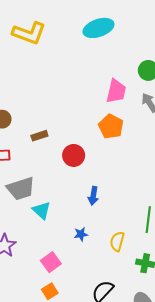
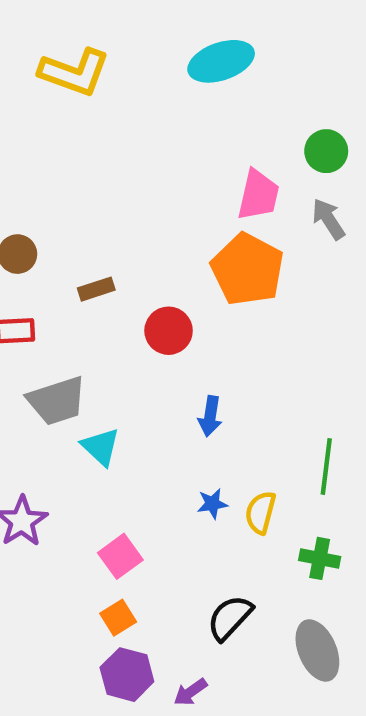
orange pentagon: (111, 126) -> (247, 269), size x1.4
blue star: (81, 234) -> (212, 504), moved

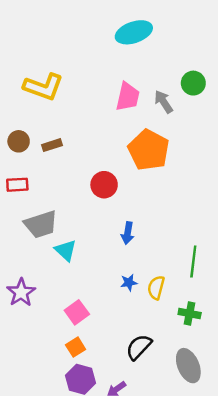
yellow L-shape: (74, 72) -> (43, 87), moved
pink trapezoid: (258, 195) -> (128, 97), moved
gray arrow: (328, 219) -> (164, 102), moved
brown rectangle: (96, 289) -> (52, 145), moved

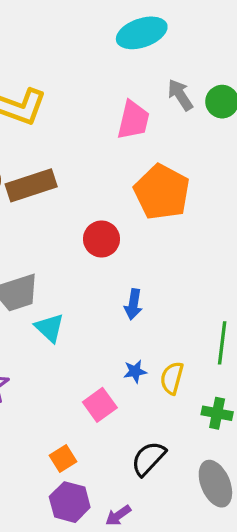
gray arrow: (164, 102) -> (180, 95), moved
brown rectangle: (52, 145) -> (31, 185), size x1.8
pink square: (77, 312) -> (100, 405), moved

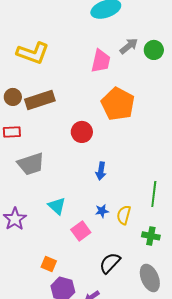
gray arrow: (180, 95) -> (129, 46), turned 84
cyan triangle: (50, 328) -> (57, 206), moved
orange square: (63, 458) -> (49, 264), moved, turned -35

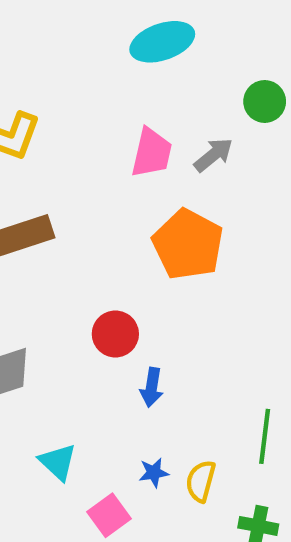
gray arrow: (129, 46) -> (213, 155), moved
green circle: (154, 50) -> (265, 101), moved
red circle: (82, 132) -> (115, 334), moved

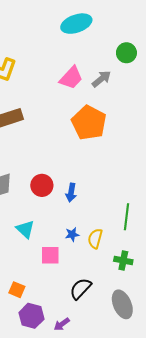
pink trapezoid: (152, 153) -> (71, 78), turned 30
red circle: (115, 334) -> (42, 185), moved
pink square: (109, 515) -> (50, 255), turned 36

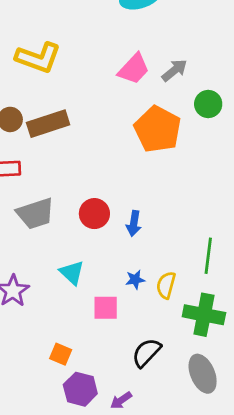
green circle: (126, 53) -> (208, 104), moved
green cross: (123, 260) -> (204, 315), size x1.6

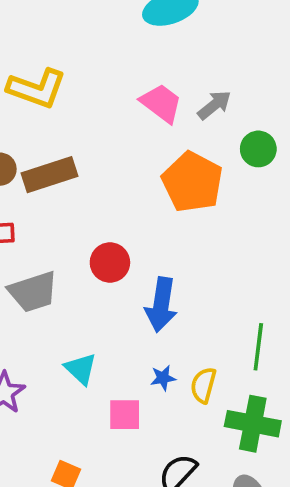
pink trapezoid: (134, 69) -> (161, 103), turned -96
red circle: (94, 214) -> (110, 263), moved
blue arrow: (134, 223) -> (161, 305), size x1.6

